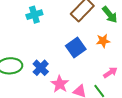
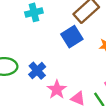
blue square: (76, 47) -> (72, 37), moved

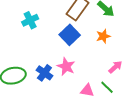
pink star: (57, 89) -> (66, 67), moved

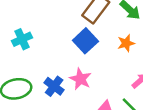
cyan cross: (30, 20) -> (22, 39), moved

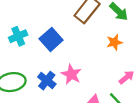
blue square: (85, 41) -> (51, 39), moved

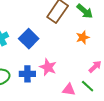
blue cross: (47, 81) -> (27, 74), turned -35

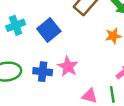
green line: (88, 86) -> (112, 94), turned 32

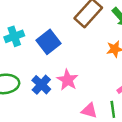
blue cross: (43, 72) -> (41, 85), turned 36

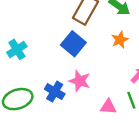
blue square: (48, 42) -> (73, 44), moved

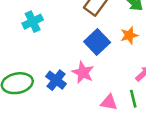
blue square: (73, 44) -> (97, 42), moved
cyan cross: (17, 49) -> (33, 22), moved

